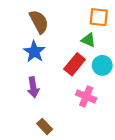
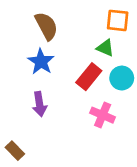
brown rectangle: (45, 126) -> (15, 151), moved

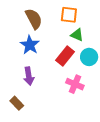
orange square: (118, 20) -> (69, 15), moved
brown rectangle: (15, 151) -> (17, 103), moved

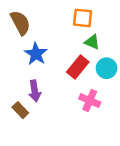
brown semicircle: (34, 19) -> (20, 23), moved
brown rectangle: (17, 103) -> (20, 110), moved

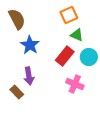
orange square: (83, 18) -> (69, 15), turned -30

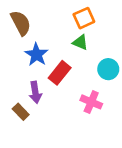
green triangle: (77, 35) -> (80, 42), moved
red rectangle: (65, 56) -> (60, 73), moved

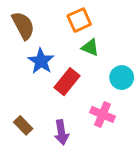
orange square: (84, 18) -> (79, 20), moved
purple arrow: (35, 92) -> (61, 132), moved

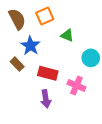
orange square: (79, 20) -> (45, 16), moved
red rectangle: (67, 82) -> (48, 73), moved, turned 66
brown rectangle: (23, 125) -> (17, 64), moved

